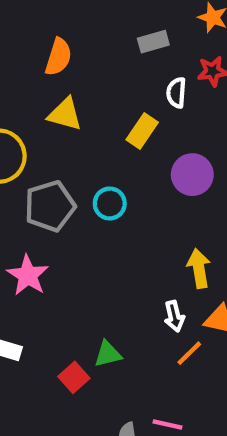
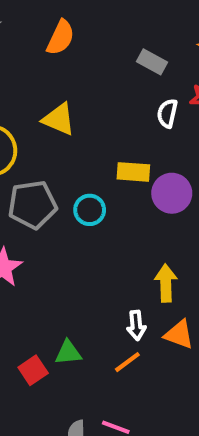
gray rectangle: (153, 42) -> (152, 62), turned 36
orange semicircle: (58, 57) -> (60, 37), moved
yellow rectangle: (142, 131) -> (133, 172), moved, turned 52
orange line: (189, 353) -> (127, 362), moved

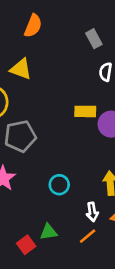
gray rectangle: (152, 62) -> (94, 39), turned 36
yellow triangle: (59, 119) -> (21, 69), moved
cyan circle: (90, 210) -> (59, 185), moved

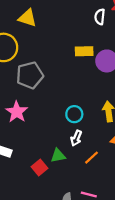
cyan circle: (59, 185) -> (74, 114), moved
white arrow: (92, 212) -> (76, 138), moved, turned 35

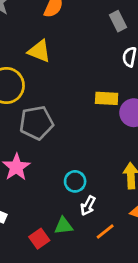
cyan circle: (74, 114) -> (75, 181), moved

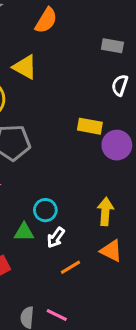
gray rectangle: (118, 21) -> (112, 46), turned -60
green triangle: (64, 226) -> (24, 232), moved

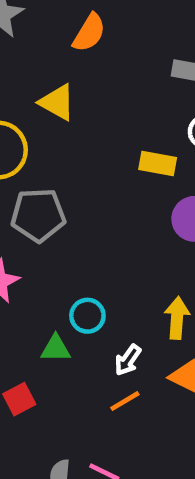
yellow rectangle: (90, 126) -> (158, 164), moved
white arrow: (56, 238) -> (128, 360), moved

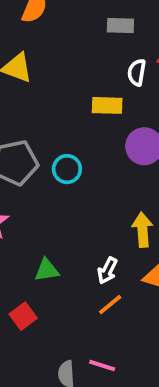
cyan circle: (87, 316) -> (67, 169), moved

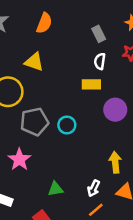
gray rectangle: (120, 25) -> (99, 34), turned 63
white semicircle: (137, 72) -> (100, 61), moved

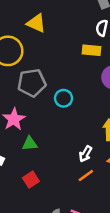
cyan circle: (67, 125) -> (64, 98), moved
green triangle: (55, 189) -> (30, 144), moved

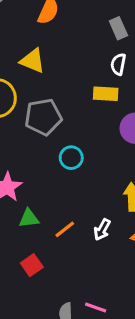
gray pentagon: (32, 83) -> (43, 117), moved
orange line: (86, 175) -> (65, 229), moved

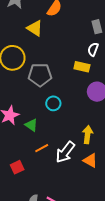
yellow triangle: (33, 61) -> (35, 28), moved
green triangle: (29, 218) -> (31, 125), moved, turned 32
white arrow: (102, 230) -> (65, 152), size x1.6

